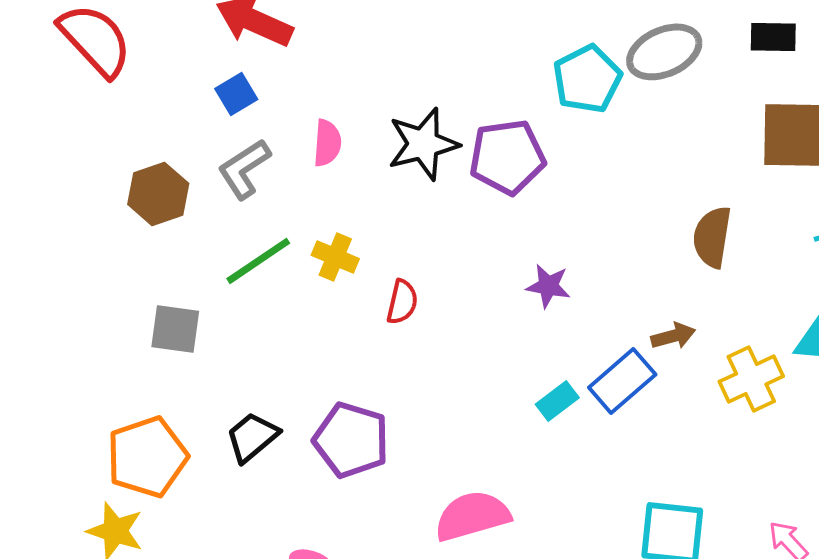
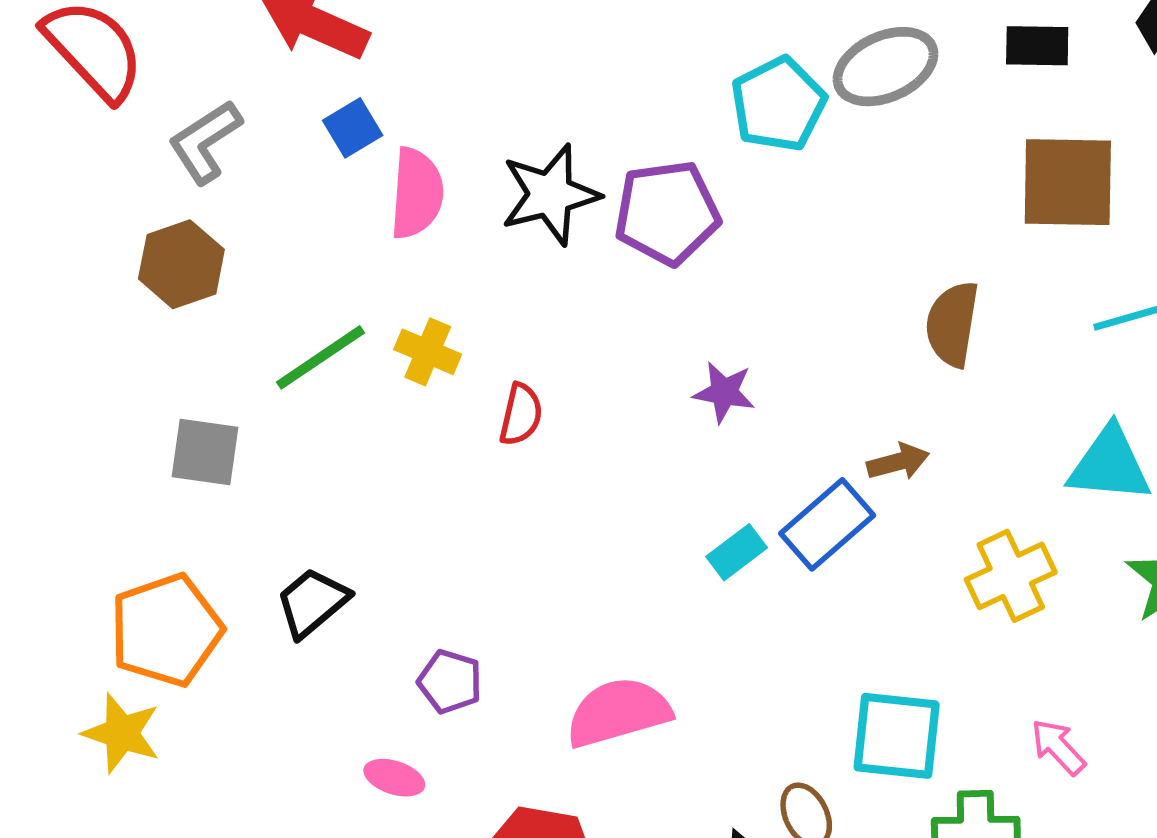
blue square: (236, 94) -> (353, 128), moved
pink semicircle: (327, 143) -> (417, 193), size x1.4
gray L-shape: (244, 169) -> (205, 142), moved
yellow cross: (751, 379) -> (1011, 576), moved
purple pentagon: (351, 440) -> (450, 682), moved, size x0.6

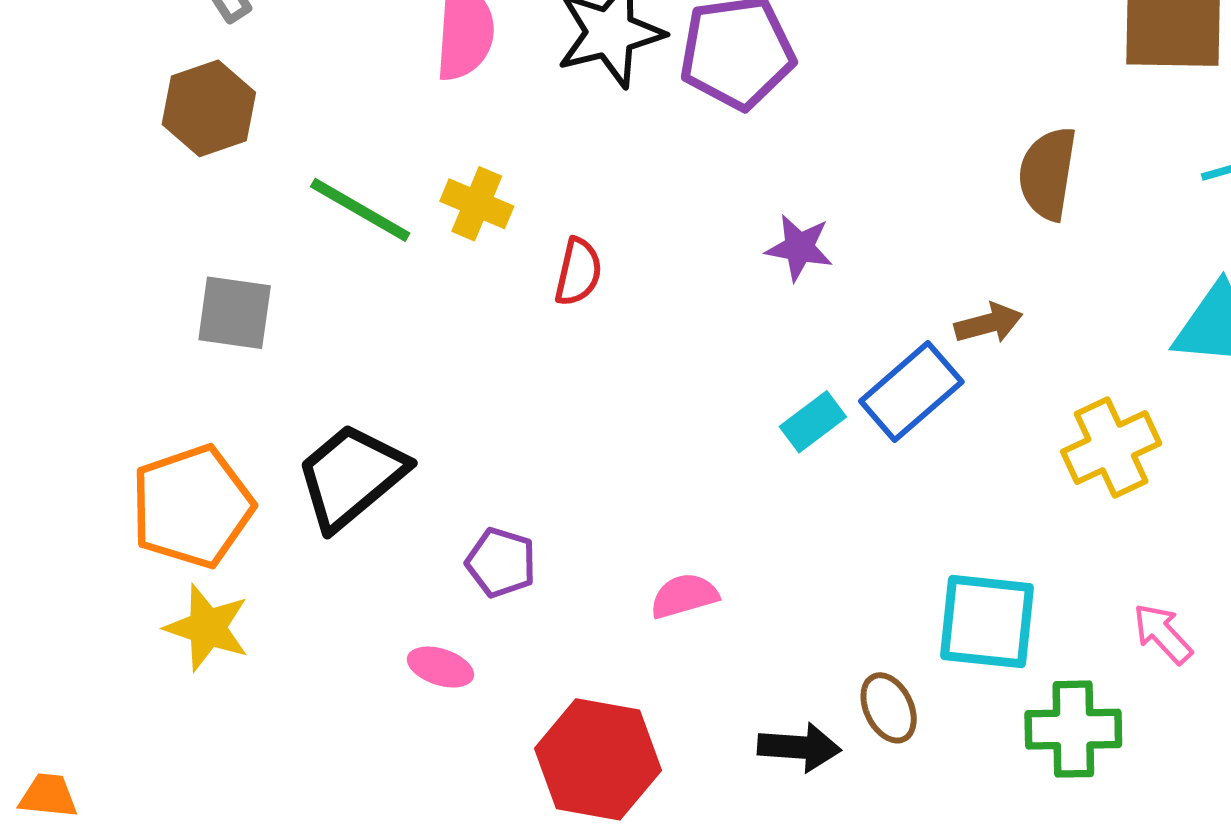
green line: (321, 357) -> (360, 210), turned 64
black trapezoid: (312, 602) -> (351, 476), size x1.4
pink semicircle: (618, 712) -> (684, 596), size x0.6
yellow star: (122, 733) -> (207, 628), moved

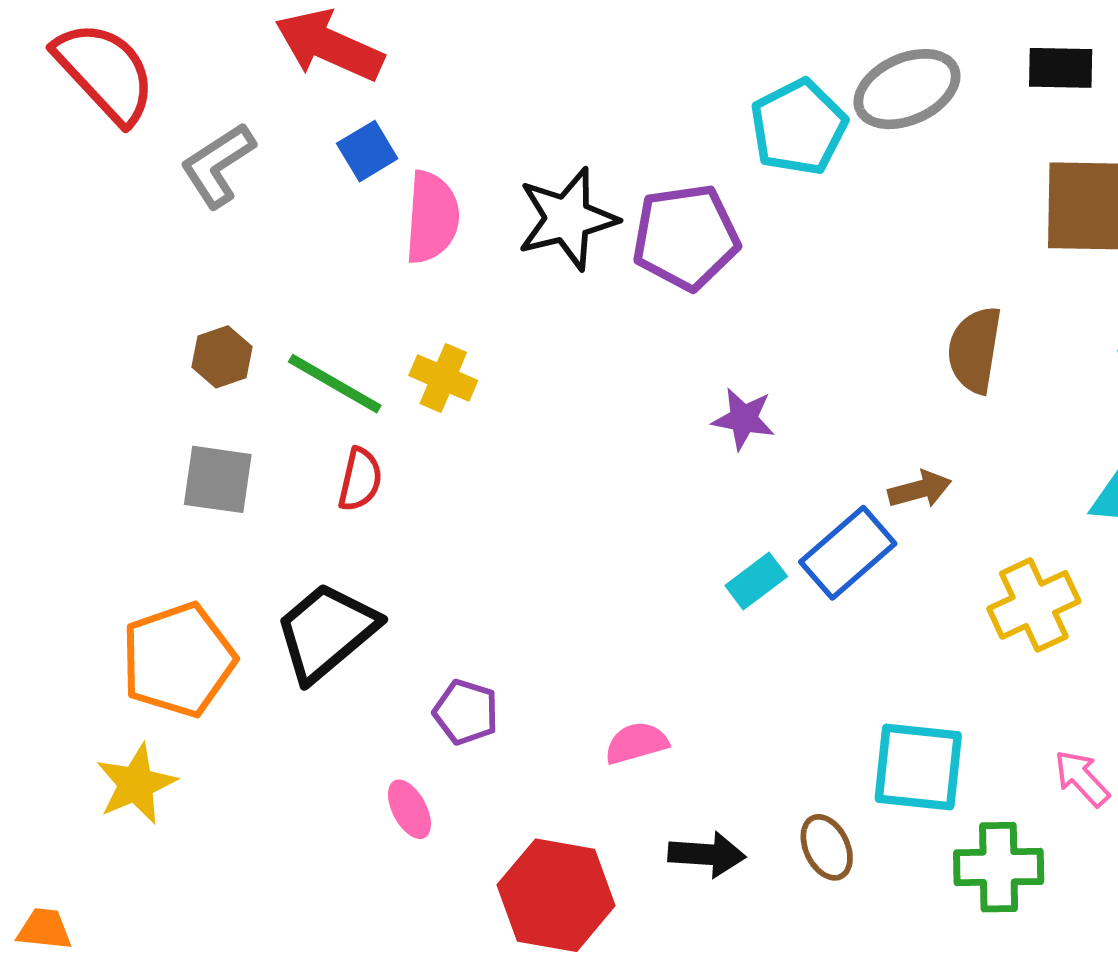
brown hexagon: (209, 108) -> (222, 357), moved, size x0.7
red semicircle: (578, 272) -> (360, 479), moved
yellow star: (207, 628) -> (136, 784), moved, turned 30
pink ellipse: (440, 667) -> (409, 809), turned 44
black arrow: (799, 747) -> (707, 854), moved

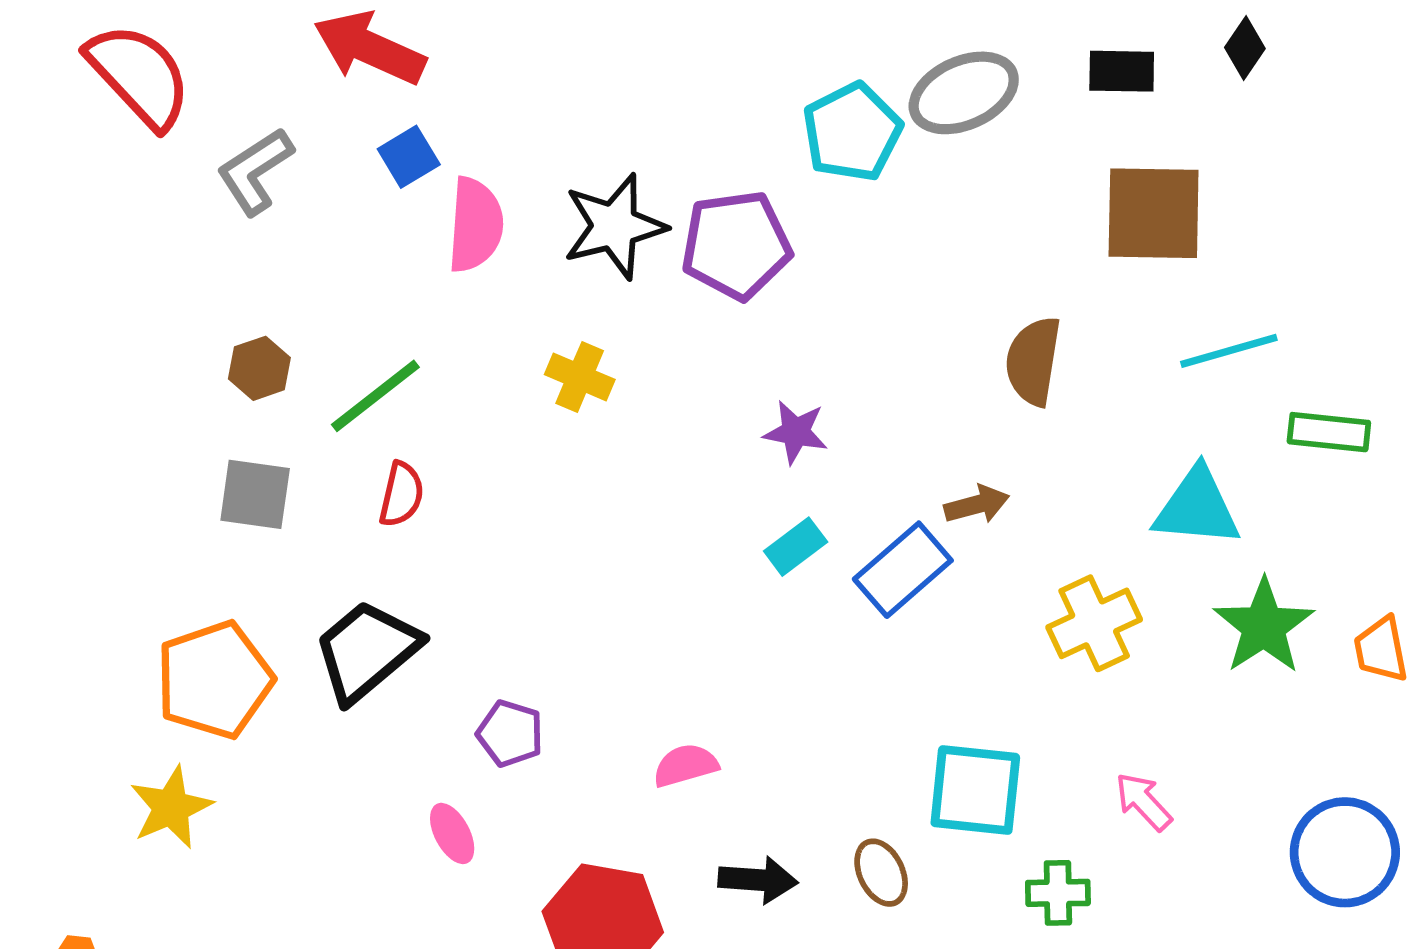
yellow cross: (443, 378) -> (580, 377), moved
green line: (335, 384) -> (375, 396), turned -68
cyan rectangle: (756, 581) -> (796, 547), moved
green cross: (999, 867) -> (1058, 893), size x0.7

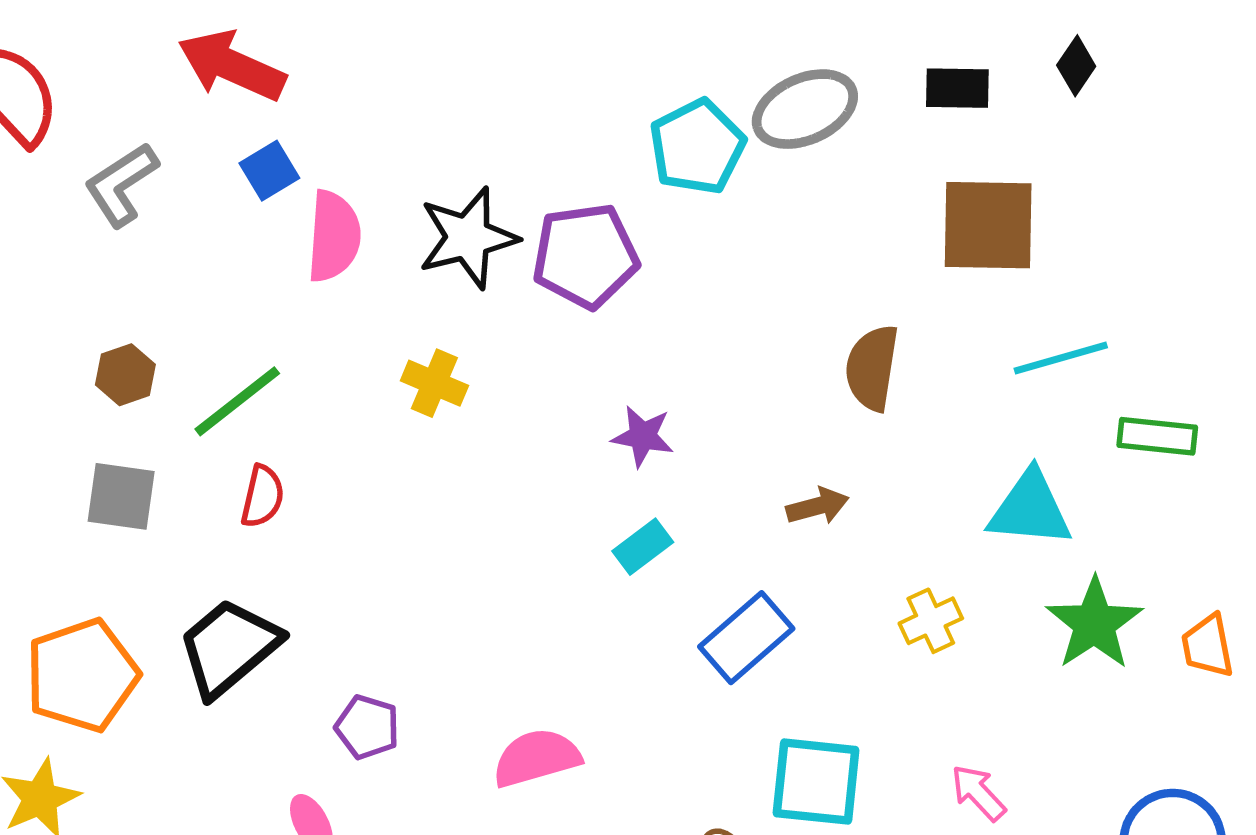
blue rectangle: (903, 570) -> (746, 638), moved
yellow cross: (1094, 623) -> (931, 621), size x0.7
pink semicircle: (685, 765) -> (536, 758), size x1.4

